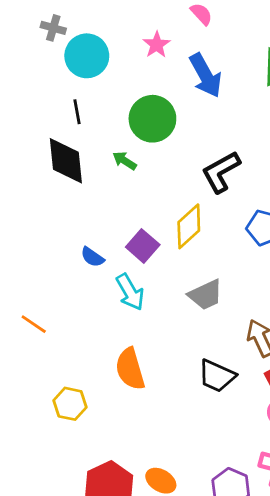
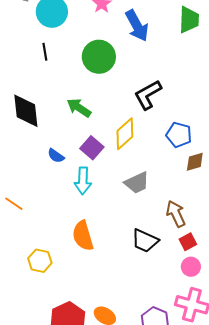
black diamond: (66, 161) -> (26, 111), moved
green arrow: (125, 161) -> (79, 108), moved, size x1.4
cyan arrow: (130, 292) -> (83, 181), turned 32

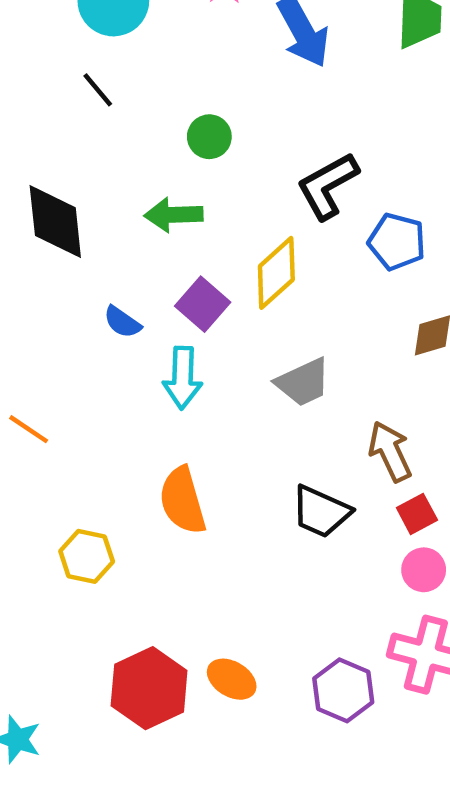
black line: (45, 52) -> (98, 90), turned -30
green circle: (99, 57) -> (209, 137), moved, size x0.6
green arrow: (79, 108) -> (174, 215), turned -35
blue pentagon: (179, 135) -> (397, 242), moved

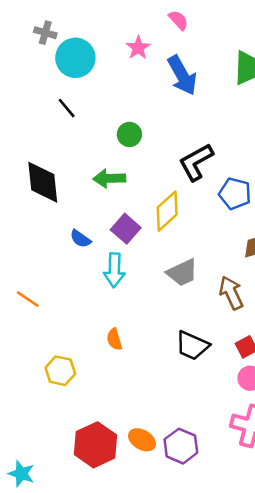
brown arrow: (390, 451) -> (231, 293), moved
orange semicircle: (183, 501) -> (114, 339), size x0.6
purple hexagon: (343, 690) -> (181, 446), moved

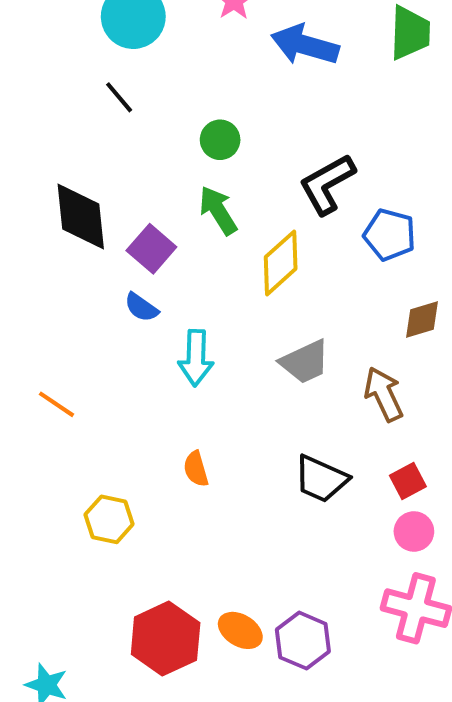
blue arrow: (182, 75) -> (305, 45), turned 135
green arrow: (109, 178) -> (218, 210), moved, turned 60
purple square: (126, 229) -> (151, 249), moved

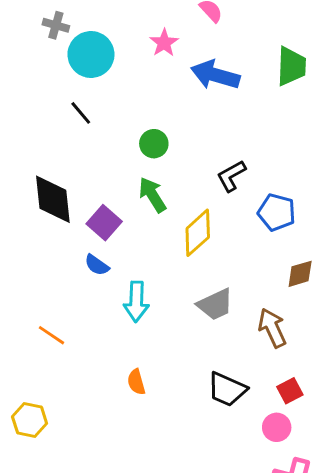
black L-shape: (327, 184) -> (231, 176), size x0.7
orange line: (57, 404) -> (51, 335), moved
yellow hexagon: (109, 519) -> (30, 420), moved
pink circle: (414, 531) -> (277, 427), moved

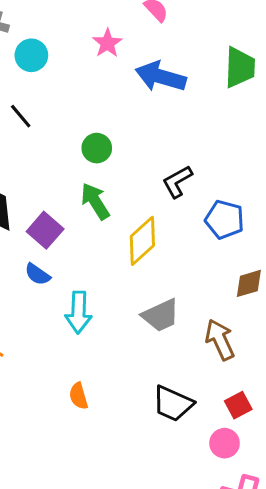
cyan circle: (91, 54) -> (31, 55), size x0.7

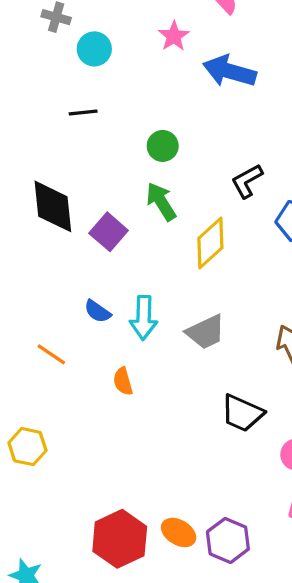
black line: (21, 116) -> (83, 113), turned -56
blue semicircle: (37, 274) -> (97, 311), moved
gray trapezoid: (161, 315) -> (206, 332), moved
orange semicircle: (79, 396) -> (123, 381), moved

